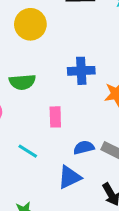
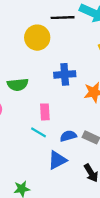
yellow circle: (30, 24) -> (37, 38), moved
cyan line: (28, 151) -> (38, 132), moved

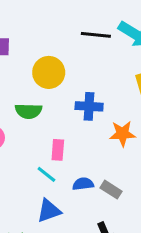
yellow circle: (37, 38) -> (49, 72), moved
blue triangle: (57, 160) -> (49, 211), moved

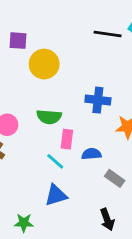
yellow circle: (49, 72) -> (44, 64), moved
green semicircle: (28, 111) -> (49, 117), moved
blue semicircle: (83, 184) -> (91, 154), moved

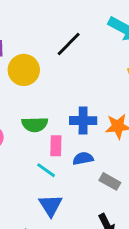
black line: (108, 34) -> (69, 44), moved, turned -48
blue cross: (98, 100) -> (83, 121), moved
blue triangle: (56, 195) -> (50, 205), turned -40

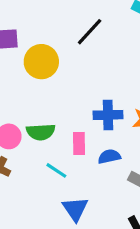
green semicircle: (35, 124) -> (41, 132), moved
cyan line: (46, 170) -> (56, 170), moved

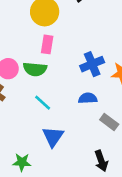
blue cross: (108, 115) -> (92, 64), turned -30
pink rectangle: (79, 143) -> (47, 44), moved

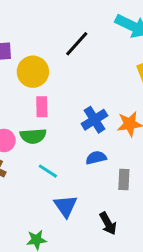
gray rectangle: (109, 122) -> (124, 180), turned 66
black arrow: (101, 161) -> (108, 223), moved

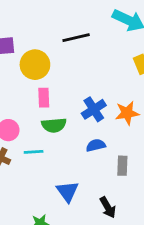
black line: (77, 44) -> (76, 38), turned 36
green semicircle: (33, 136) -> (54, 125), moved
cyan line: (48, 171) -> (34, 152), moved, turned -36

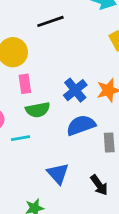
blue semicircle: (96, 145) -> (81, 125), size x1.5

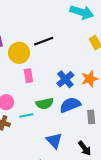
black line: (50, 21) -> (44, 41), moved
green semicircle: (38, 110) -> (45, 104), moved

